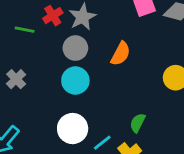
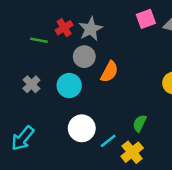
orange semicircle: (121, 54) -> (109, 72), moved
cyan circle: (75, 81) -> (69, 86), moved

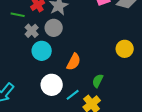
orange semicircle: (109, 72) -> (74, 62), moved
gray cross: (31, 84) -> (32, 31), moved

